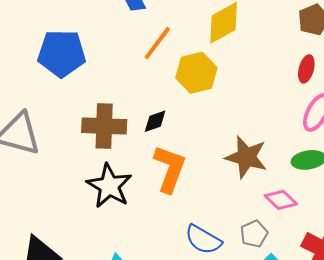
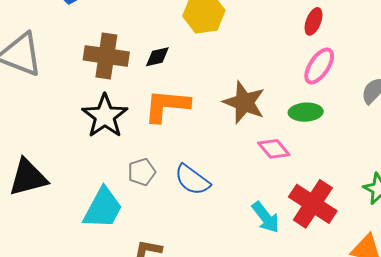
orange L-shape: (170, 169) -> (167, 106), turned -111
gray pentagon: (254, 234) -> (142, 172), moved

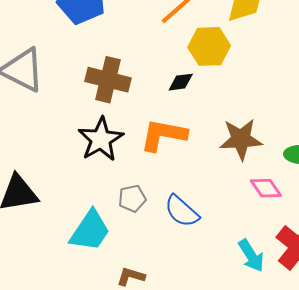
black diamond: (157, 57) -> (181, 82), moved
brown star: (244, 102) -> (241, 139), turned -30

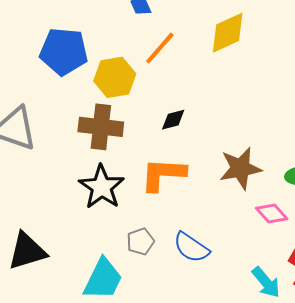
yellow hexagon: (209, 46) -> (115, 77), moved

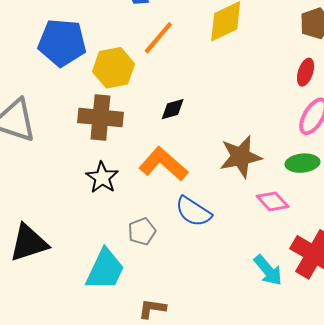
orange L-shape: (163, 174) -> (163, 164), turned 39
black star: (102, 187) -> (102, 178), size x0.7
blue semicircle: (191, 247) -> (193, 212), moved

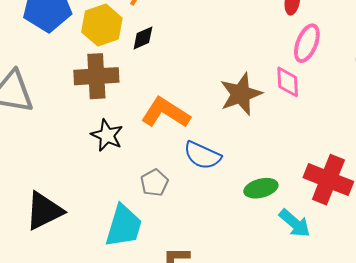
black diamond: (173, 109) -> (143, 38), moved
green ellipse: (302, 163) -> (261, 188), moved
pink diamond: (273, 201) -> (288, 82), moved, turned 48
cyan arrow: (268, 270) -> (295, 223), moved

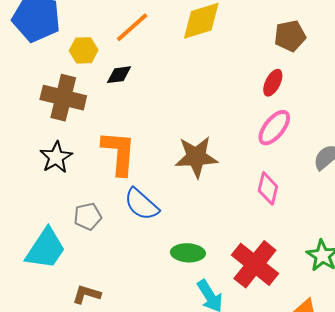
yellow hexagon: (102, 25) -> (84, 50), size x0.7
pink diamond: (288, 82) -> (268, 188), moved
orange L-shape: (166, 113) -> (119, 153), turned 45

